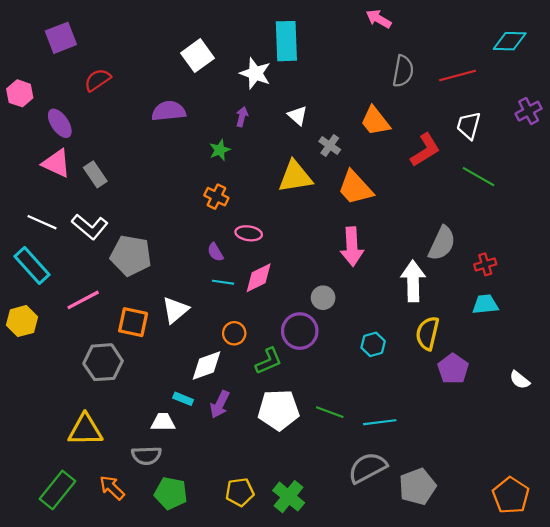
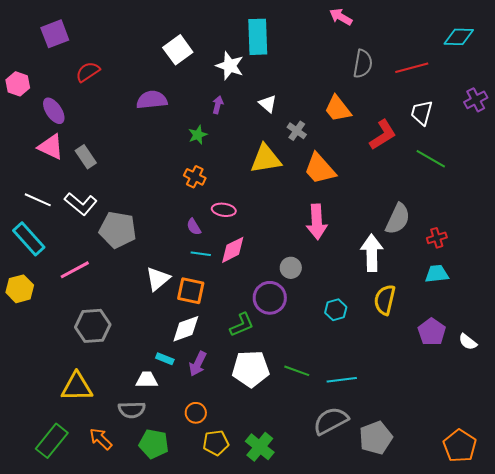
orange square: (133, 322) -> (191, 291), moved
orange circle: (234, 333) -> (196, 413), moved
purple pentagon: (453, 369) -> (432, 332), moved

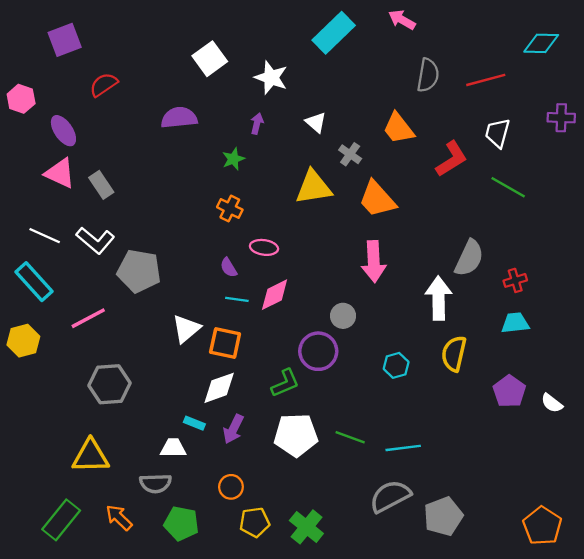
cyan rectangle: (258, 37) -> (334, 33), moved, turned 48
purple cross: (476, 100) -> (561, 118), turned 30

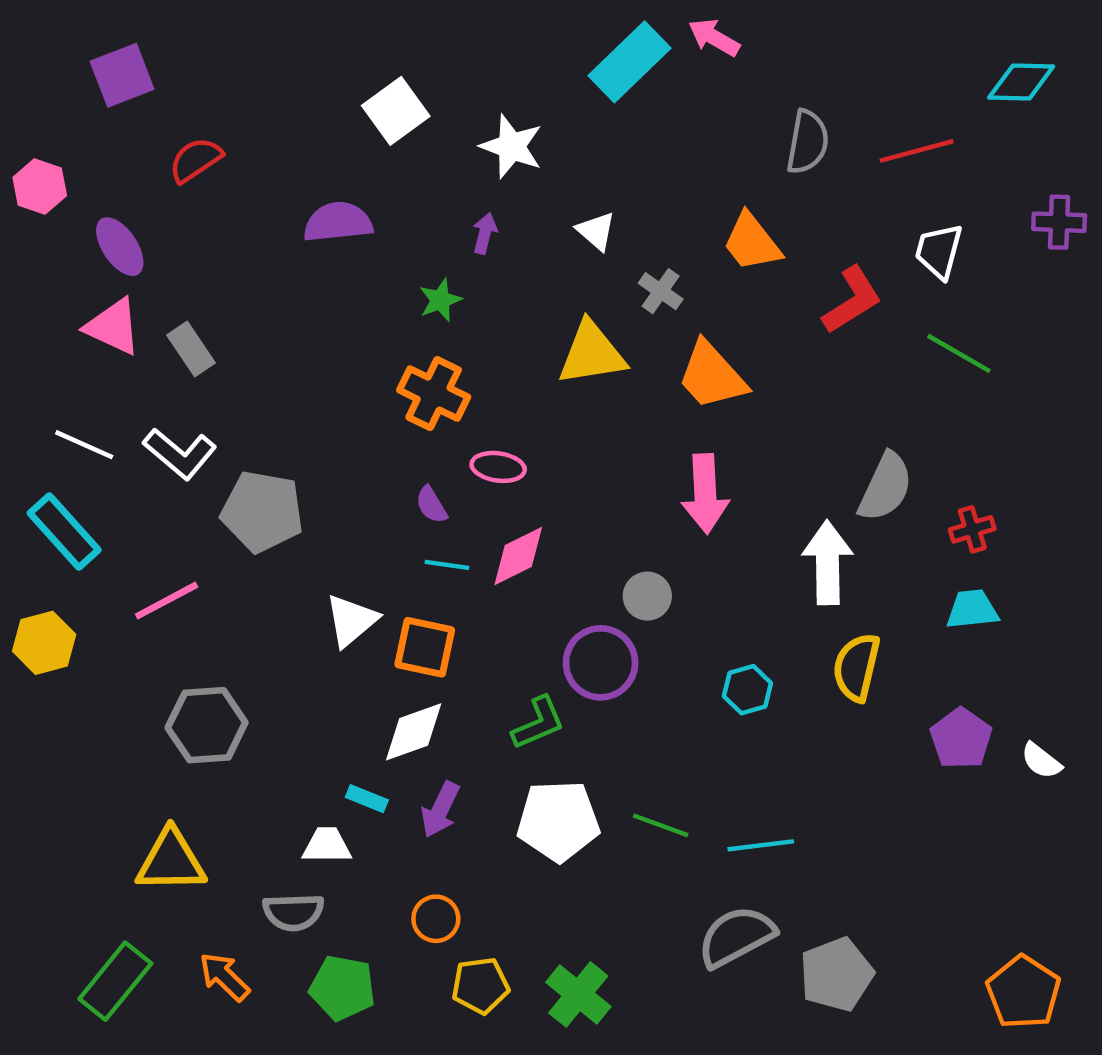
pink arrow: (402, 20) -> (714, 37), moved
orange cross: (230, 208) -> (434, 394), size x1.4

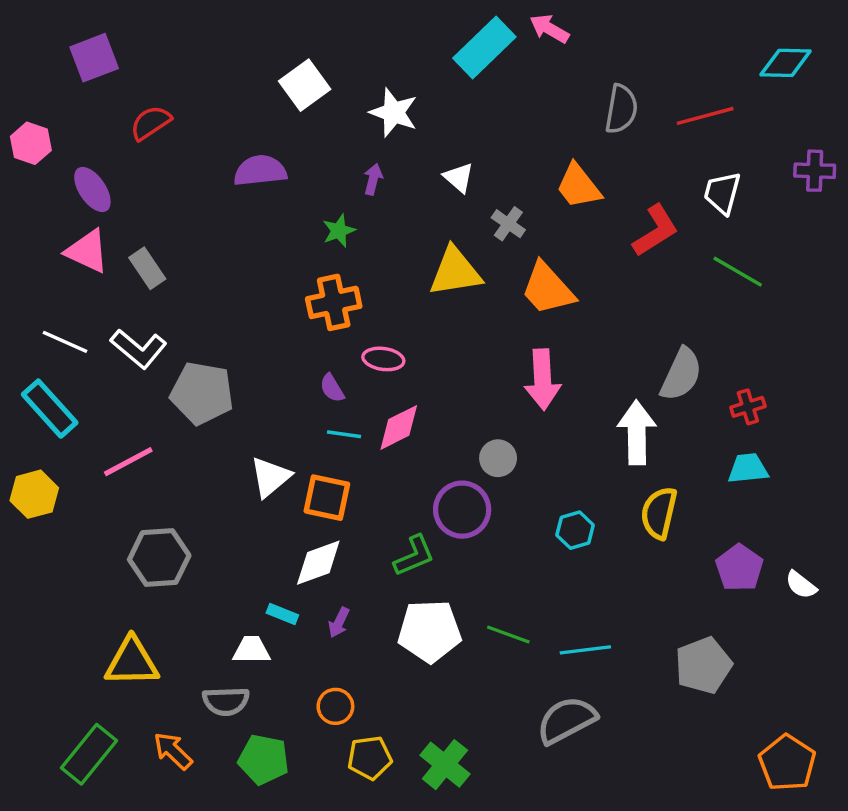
orange cross: (434, 394) -> (334, 302), turned -38
purple arrow: (440, 810) -> (339, 623), size x0.7
gray pentagon: (836, 974) -> (703, 665), moved

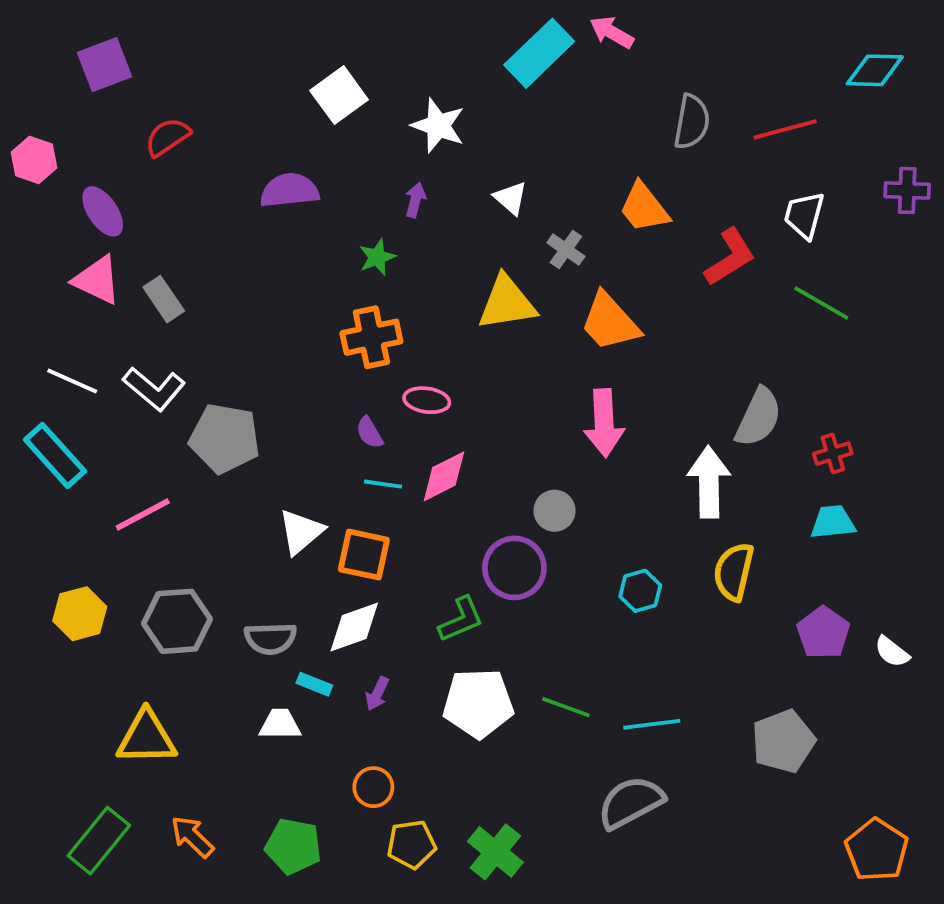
yellow hexagon: (34, 494) -> (80, 614), moved
gray semicircle: (226, 701) -> (270, 638), moved

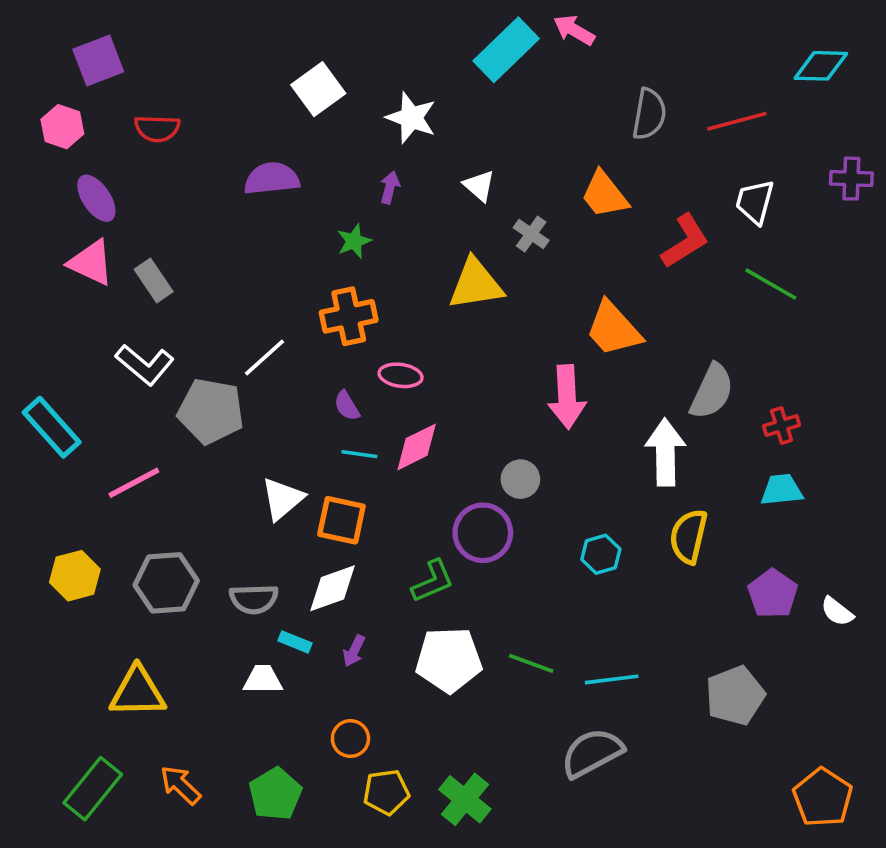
red semicircle: (167, 137) -> (157, 128), turned -144
pink hexagon: (34, 160) -> (62, 127), moved
orange trapezoid: (610, 322) -> (613, 329), moved
white line: (72, 381) -> (265, 357), moved, turned -66
green pentagon: (293, 846) -> (275, 794), turned 30

